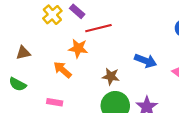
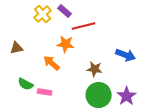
green semicircle: (18, 84) -> (26, 84), moved

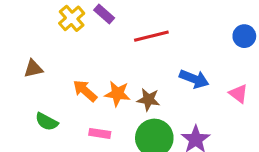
red line: (84, 26) -> (151, 36), moved
orange star: (66, 44) -> (117, 94), moved
pink rectangle: (45, 92) -> (100, 133), moved

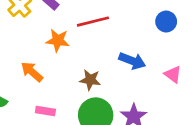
blue circle: (244, 36) -> (166, 22), moved
orange star: (117, 94) -> (58, 40), moved

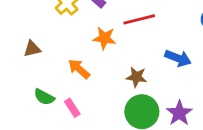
pink rectangle: (45, 111) -> (72, 108), moved, turned 48

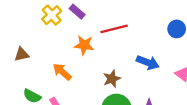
brown star: (137, 77) -> (112, 79), turned -30

